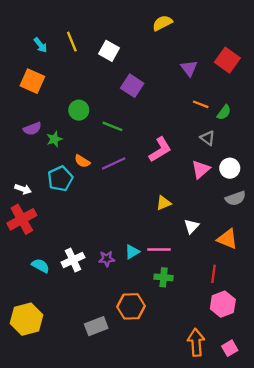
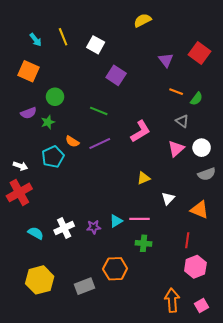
green circle: (79, 110) -> (55, 97), moved
yellow hexagon: (27, 319) -> (40, 280), moved

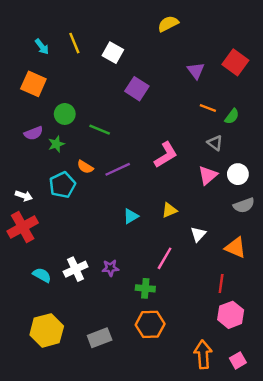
green line: (99, 111) -> (100, 130), moved
pink line: (139, 219) -> (165, 258), turned -60
cyan triangle: (116, 221) -> (131, 216), moved
green cross: (144, 243) -> (145, 288), moved
orange hexagon: (115, 269) -> (150, 324), moved

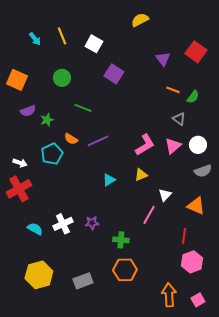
orange square: (33, 84) -> (17, 80), moved
green circle: (65, 114) -> (62, 78), moved
pink L-shape: (166, 155) -> (145, 145), moved
pink line: (165, 258) -> (149, 215), moved

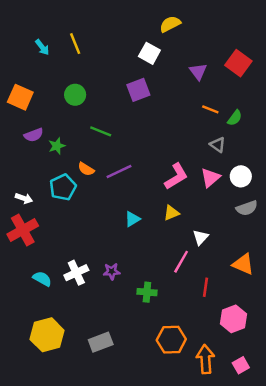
white square: (94, 44) -> (149, 53), moved
purple square: (114, 74) -> (138, 90), turned 36
orange triangle: (196, 206) -> (243, 264), moved
red line: (184, 236) -> (205, 287), moved
orange hexagon: (125, 270) -> (171, 340), moved

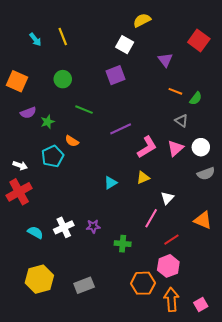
red square: (238, 63) -> (199, 41), moved
purple line: (119, 172) -> (121, 129), moved
red line: (205, 287) -> (171, 240), turned 49
pink hexagon: (233, 319) -> (168, 266), moved

